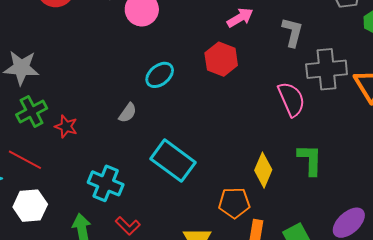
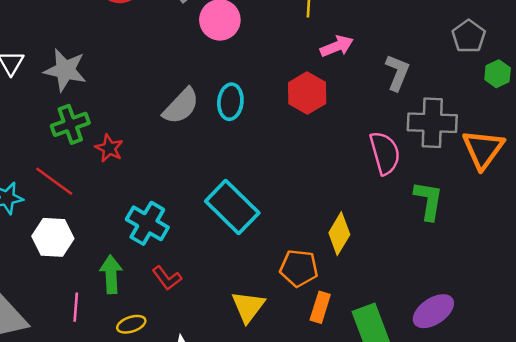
cyan ellipse: (160, 75) -> (230, 102), turned -52
gray semicircle: (128, 113) -> (181, 106), moved, size x1.6
green L-shape: (310, 160) -> (429, 201), moved

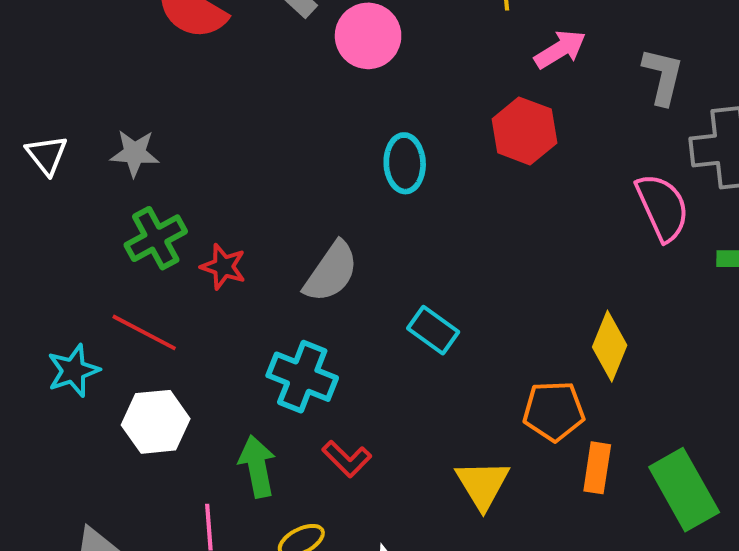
gray star: (65, 70) -> (135, 153), size x0.7
gray semicircle: (181, 106) -> (331, 272), moved
cyan rectangle: (232, 207) -> (433, 330), size x0.6

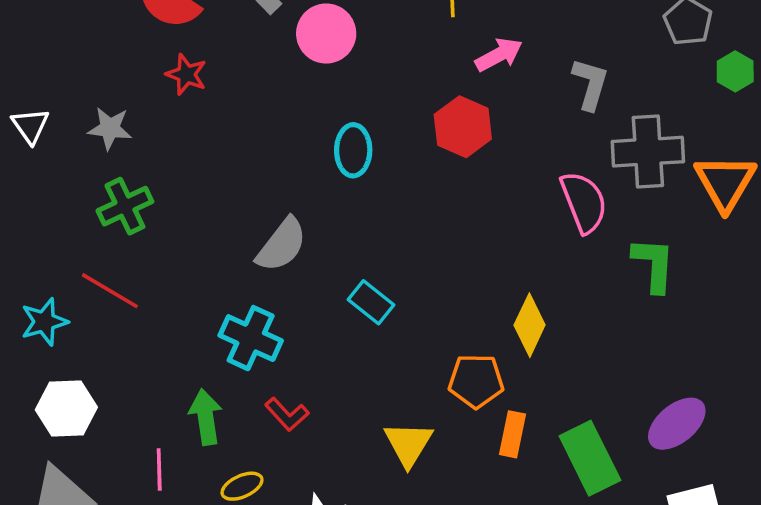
red star: (223, 267) -> (186, 74), moved
white hexagon: (156, 422) -> (66, 408), moved

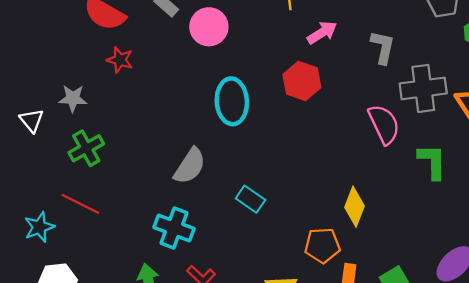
white triangle: (30, 126) -> (32, 120), moved
cyan ellipse: (353, 150) -> (232, 101), size x1.4

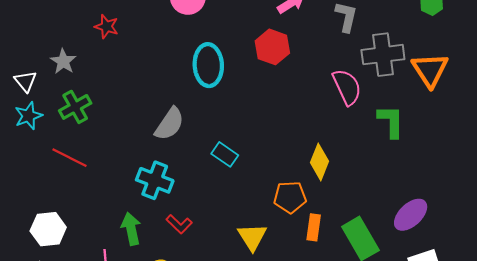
gray star: (73, 98) -> (63, 61), turned 30
cyan star: (39, 227) -> (28, 116), moved

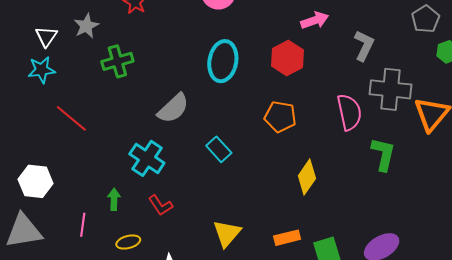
green cross: (75, 107) -> (117, 61), moved
orange pentagon: (290, 197) -> (280, 117), moved
orange rectangle: (314, 227) -> (287, 238), turned 55
green arrow: (131, 229) -> (114, 199), size x0.7

